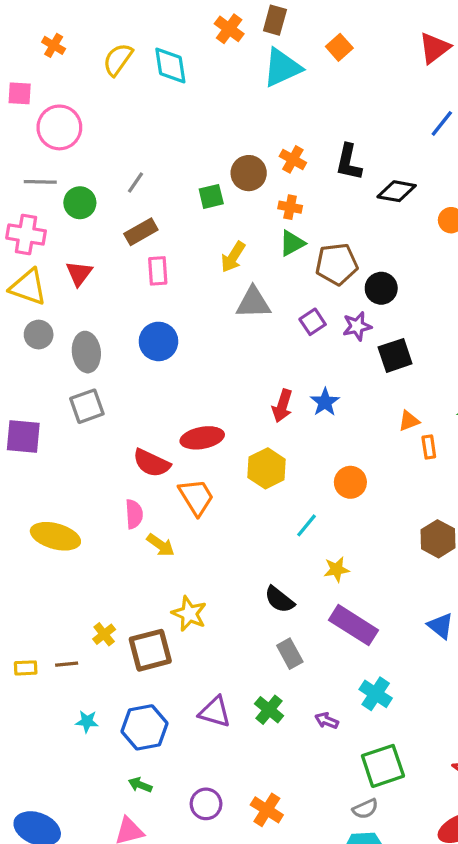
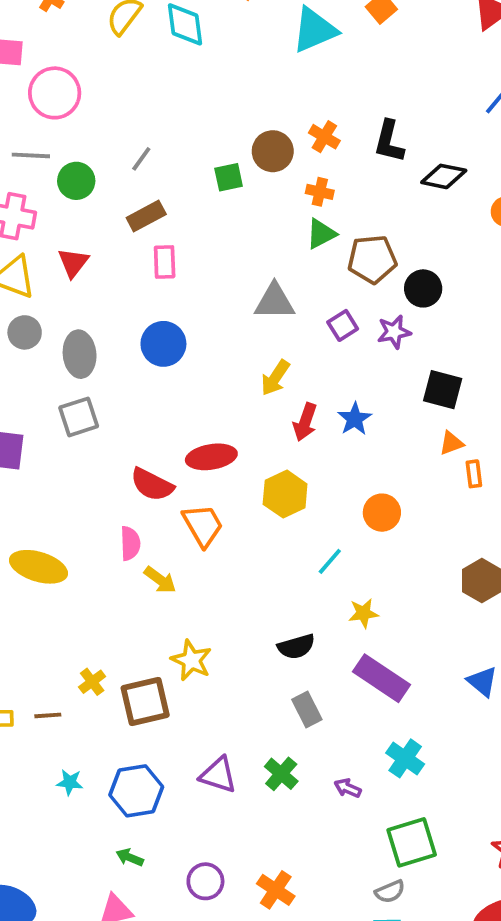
yellow arrow: (233, 257) -> (275, 378), moved
black square: (395, 355) -> (443, 390), moved, turned 32
black semicircle: (279, 600) -> (296, 647), turned -56

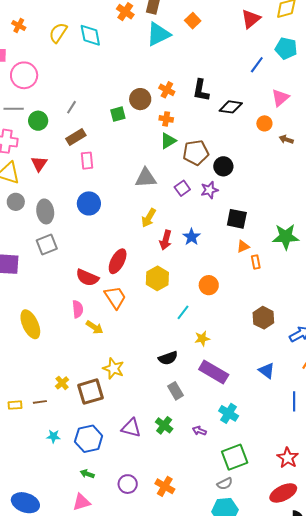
red ellipse: (211, 457) -> (118, 261), turned -50
yellow ellipse: (38, 567) -> (30, 324), turned 52

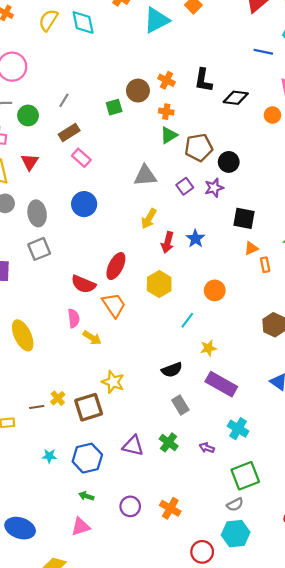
blue line: (257, 65) -> (263, 52), turned 66
pink rectangle: (87, 161) -> (81, 158), turned -42
brown line: (40, 402) -> (37, 407), moved

